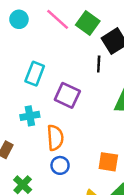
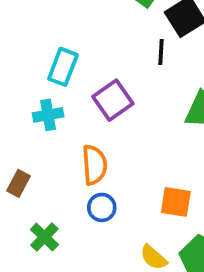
purple square: (67, 95) -> (113, 100), turned 30
cyan cross: (30, 116) -> (48, 115), moved

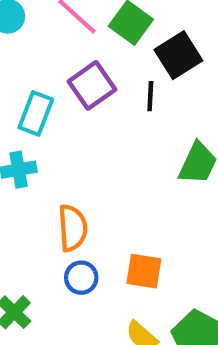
purple square: (113, 100) -> (92, 85), moved
orange square: (176, 202) -> (144, 271), moved

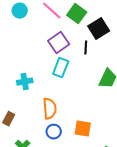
cyan rectangle: (36, 113) -> (61, 68), moved

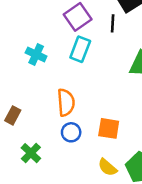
cyan cross: (25, 82) -> (36, 54), moved, turned 35

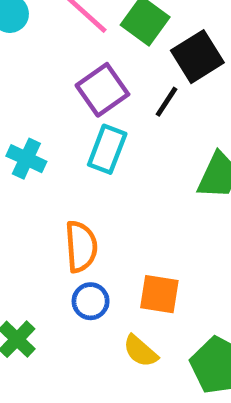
black line: (113, 23) -> (167, 102), turned 30
yellow semicircle: (107, 167) -> (140, 351), moved

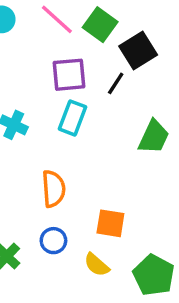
purple square: (102, 90) -> (69, 75), turned 30
blue circle: (91, 301) -> (53, 241), moved

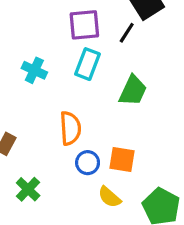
green trapezoid: (154, 137) -> (133, 91), moved
blue circle: (53, 241) -> (88, 163), moved

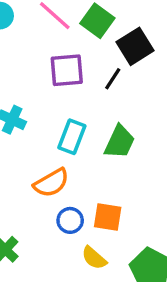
cyan rectangle: (88, 64) -> (72, 137), moved
orange semicircle: (70, 128) -> (51, 183), turned 64

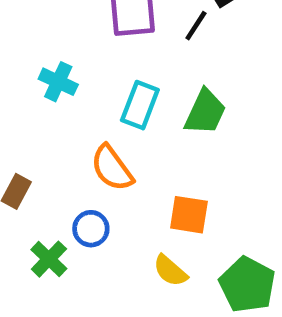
orange semicircle: (51, 183) -> (112, 168), turned 84
blue circle: (70, 220) -> (91, 229), moved

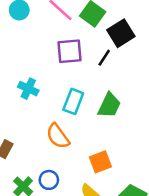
orange square: (189, 215) -> (100, 162), turned -30
blue circle: (91, 229) -> (49, 180), moved

